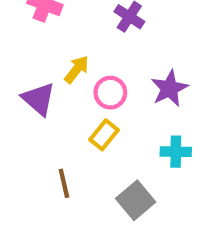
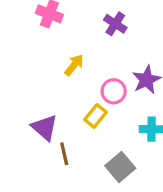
pink circle: (110, 93) -> (114, 91), moved
purple triangle: (39, 99) -> (44, 127), moved

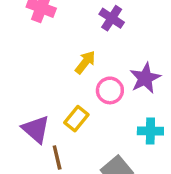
yellow arrow: (74, 65) -> (85, 62), moved
yellow rectangle: (95, 116) -> (76, 119), moved

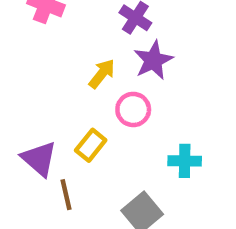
purple star: (145, 78) -> (153, 60), moved

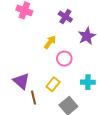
purple star: (153, 60) -> (87, 36), moved
yellow rectangle: (91, 145) -> (53, 84), moved

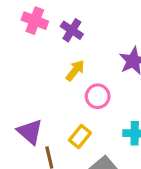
purple cross: (65, 17) -> (72, 30), moved

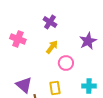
pink cross: (35, 21) -> (18, 39), moved
yellow rectangle: (80, 137) -> (55, 88), turned -48

